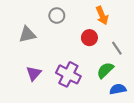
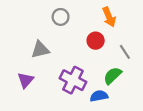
gray triangle: (27, 34) -> (40, 50), moved
purple triangle: (34, 73) -> (26, 80), moved
blue semicircle: (118, 89) -> (99, 96), moved

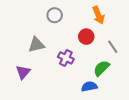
purple cross: (73, 80) -> (66, 58), moved, size x0.7

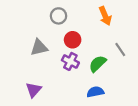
red circle: (86, 37) -> (73, 40), moved
green semicircle: (101, 68) -> (98, 64), moved
purple triangle: (23, 72) -> (34, 90), moved

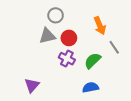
orange arrow: (105, 16) -> (100, 26), moved
gray triangle: (39, 47) -> (47, 36), moved

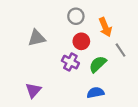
gray circle: (56, 15) -> (76, 16), moved
gray triangle: (47, 36) -> (37, 38), moved
red circle: (69, 38) -> (81, 41), moved

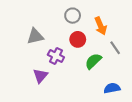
purple cross: (70, 62) -> (56, 56), moved
purple triangle: (33, 90) -> (40, 76), moved
blue semicircle: (96, 93) -> (112, 88), moved

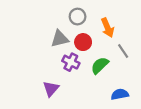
gray triangle: (35, 36) -> (60, 39), moved
purple cross: (56, 56) -> (71, 62), moved
purple triangle: (40, 76) -> (51, 89), moved

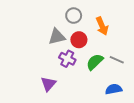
gray line: (123, 51) -> (117, 60), moved, turned -32

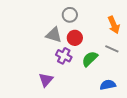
orange arrow: (102, 26) -> (114, 25), moved
gray triangle: (57, 37) -> (54, 35), turned 30
gray line: (117, 60) -> (112, 49), moved

